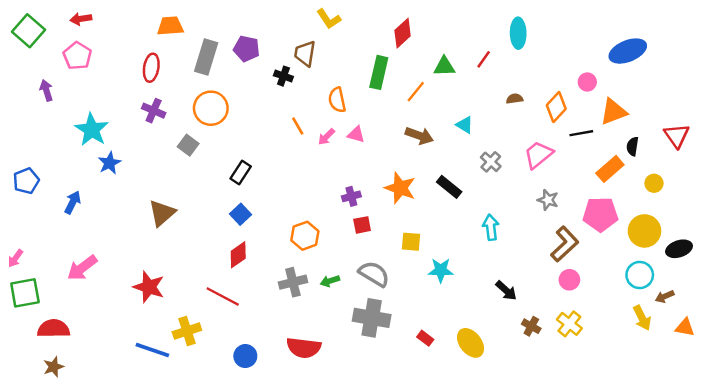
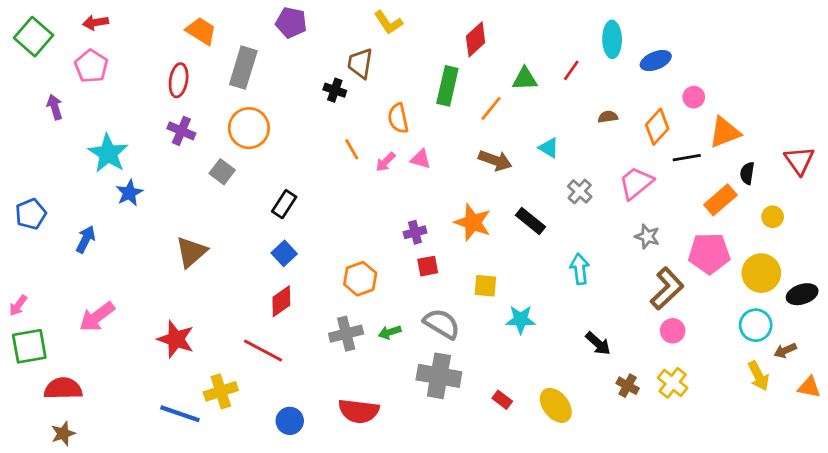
orange trapezoid: (170, 26) -> (201, 31), turned 36
purple pentagon: (247, 49) -> (291, 23), moved
blue ellipse: (628, 51) -> (656, 61), moved, size x0.7

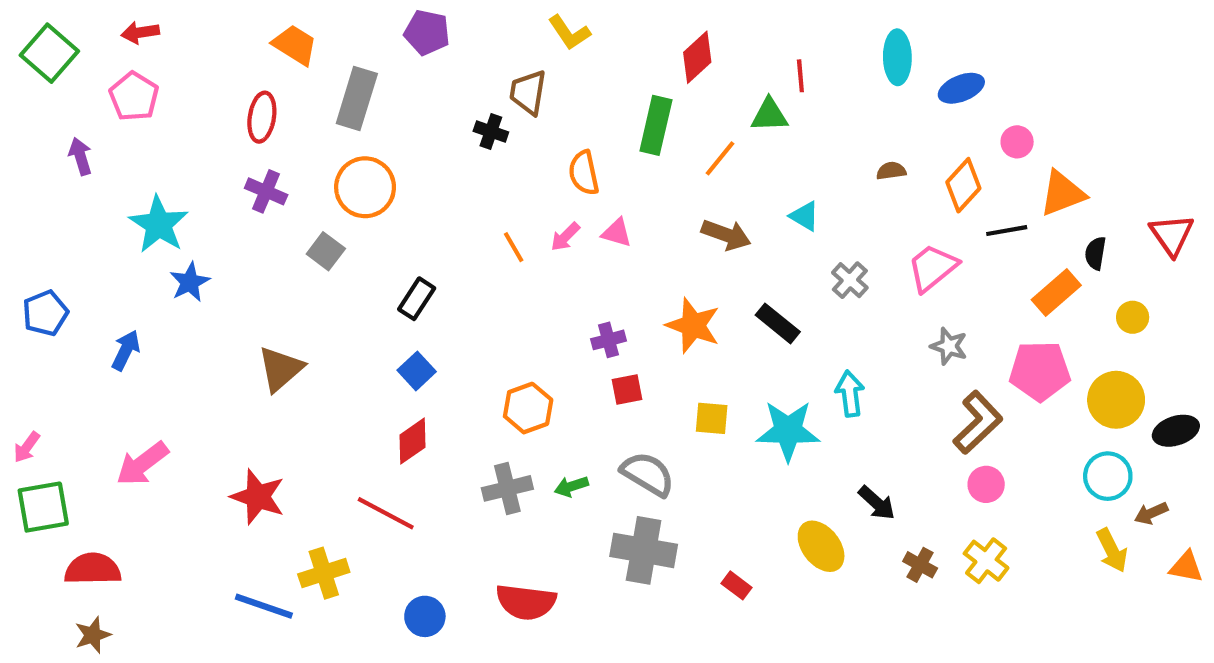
red line: (571, 70) -> (800, 76), moved, turned -40
orange line: (352, 149) -> (514, 247), moved
cyan star: (521, 320) -> (788, 431), moved, size x1.4
yellow ellipse: (556, 405) -> (821, 546), moved

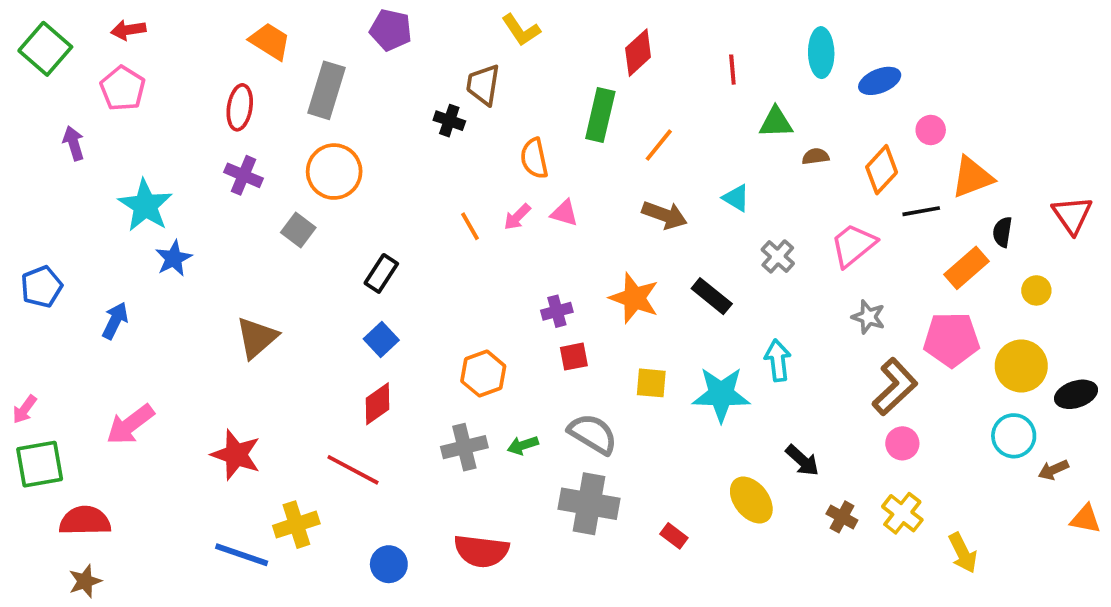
green triangle: (769, 115) -> (776, 122), moved
yellow arrow: (1112, 550) -> (963, 553), moved

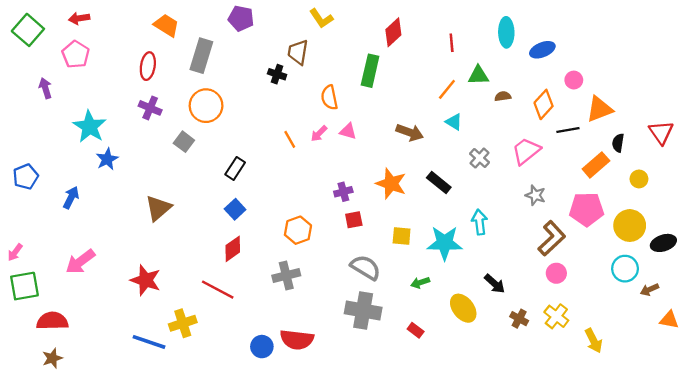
orange line: (659, 145) -> (447, 89), moved
green arrow: (523, 445) -> (420, 283), moved
blue circle: (389, 564) -> (262, 347), moved

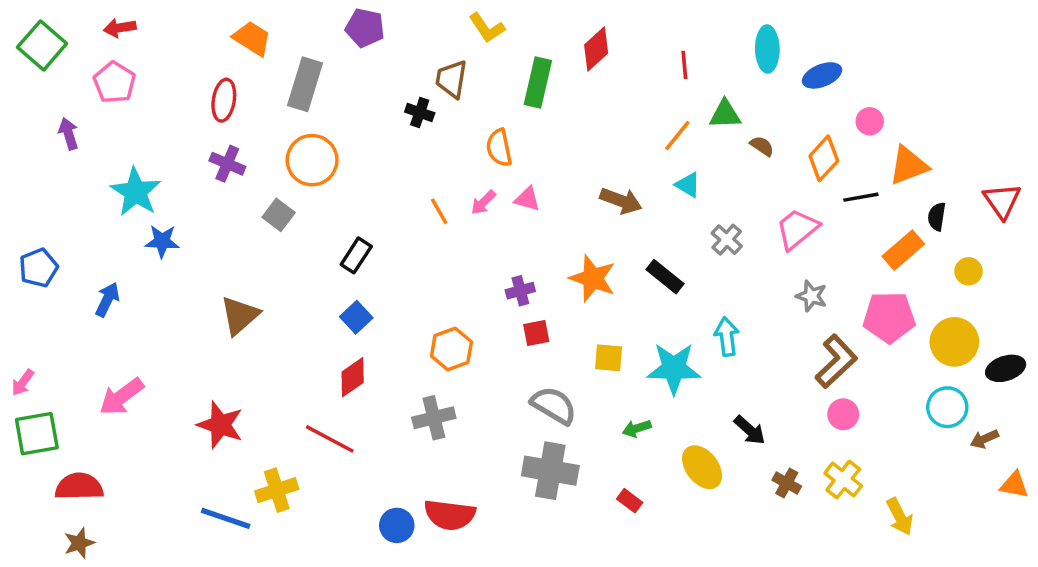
green rectangle: (370, 71) -> (538, 82), moved
brown semicircle: (503, 96) -> (762, 146), turned 42
blue star: (107, 159) -> (162, 241), turned 30

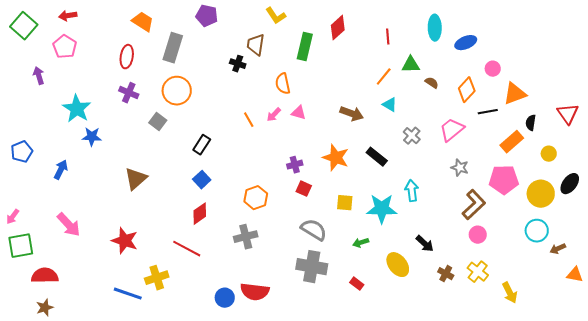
red square: (536, 333) -> (304, 189), turned 35
black ellipse: (1006, 368) -> (570, 184), moved, turned -35
pink arrow: (121, 397) -> (69, 225), turned -96

